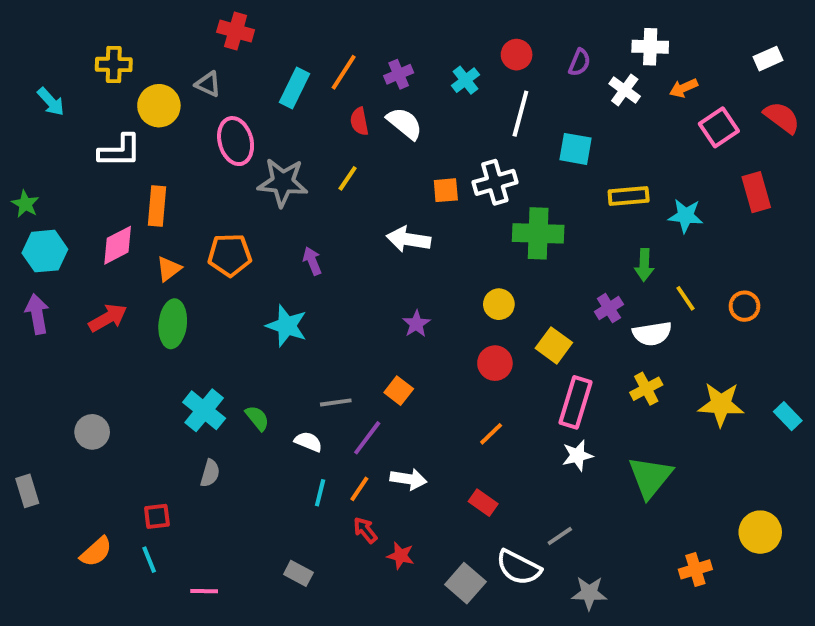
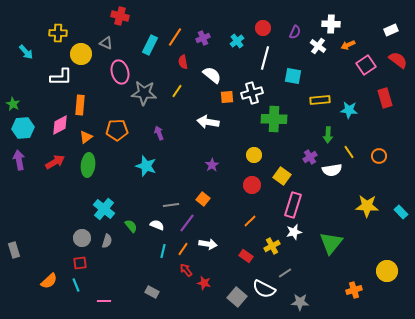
white semicircle: (405, 123) -> (212, 75), moved
yellow cross: (646, 389) -> (272, 246), moved
green semicircle: (257, 418) -> (131, 226), moved
gray circle: (92, 432) -> (82, 238), moved

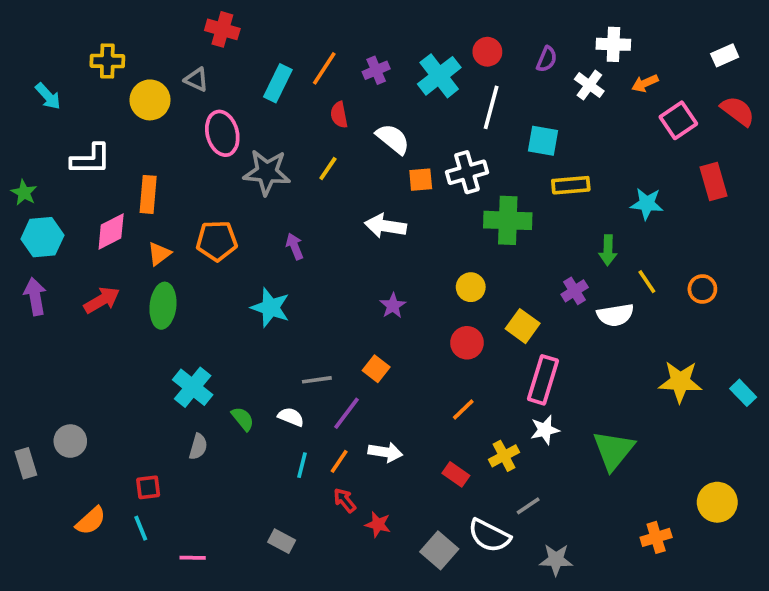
cyan cross: (237, 41) -> (439, 76), size x1.6
white L-shape: (61, 77) -> (91, 159), moved
yellow rectangle: (320, 100) -> (571, 185), moved
gray circle: (82, 238) -> (70, 441), moved

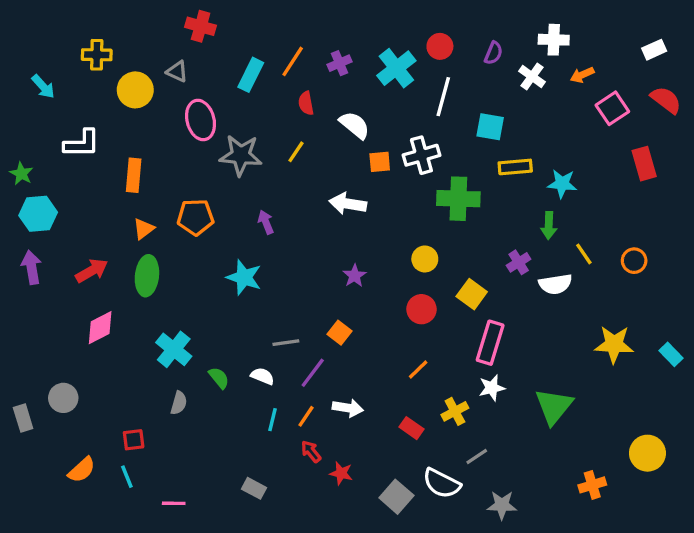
cyan star: (647, 204) -> (562, 184), moved
pink diamond: (111, 232) -> (100, 328), moved

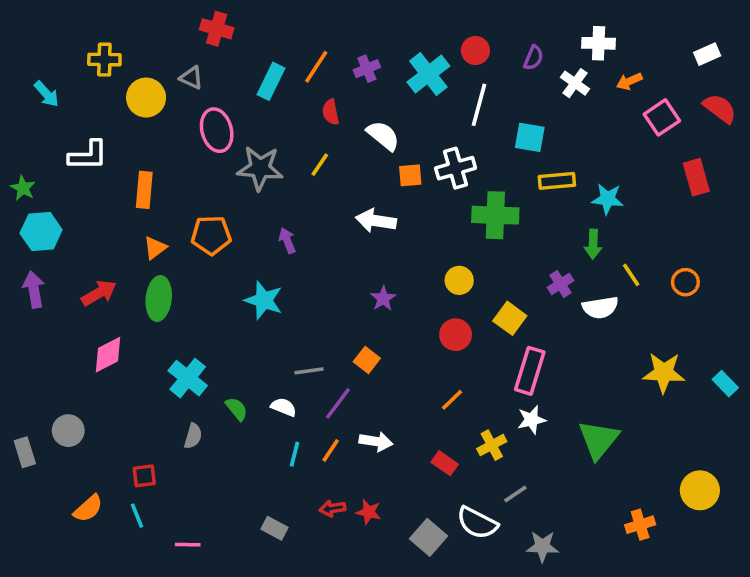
red arrow: (311, 451) -> (332, 508), moved, turned -60

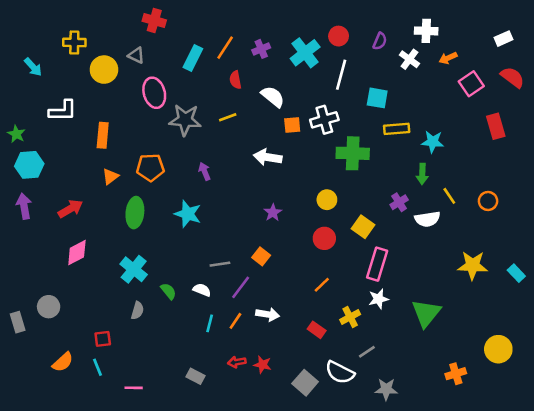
yellow line: (320, 165) -> (228, 117), turned 36
green ellipse: (159, 298) -> (135, 213), moved

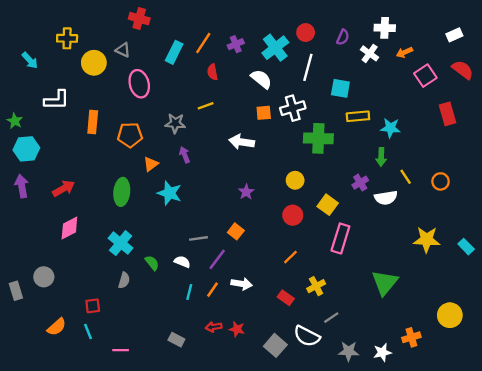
white semicircle: (273, 97) -> (261, 79), moved
gray star: (185, 120) -> (175, 123), moved, size x0.7
orange pentagon: (150, 167) -> (130, 135), moved
orange triangle: (110, 177) -> (151, 164), moved
white star: (378, 299) -> (382, 352), moved

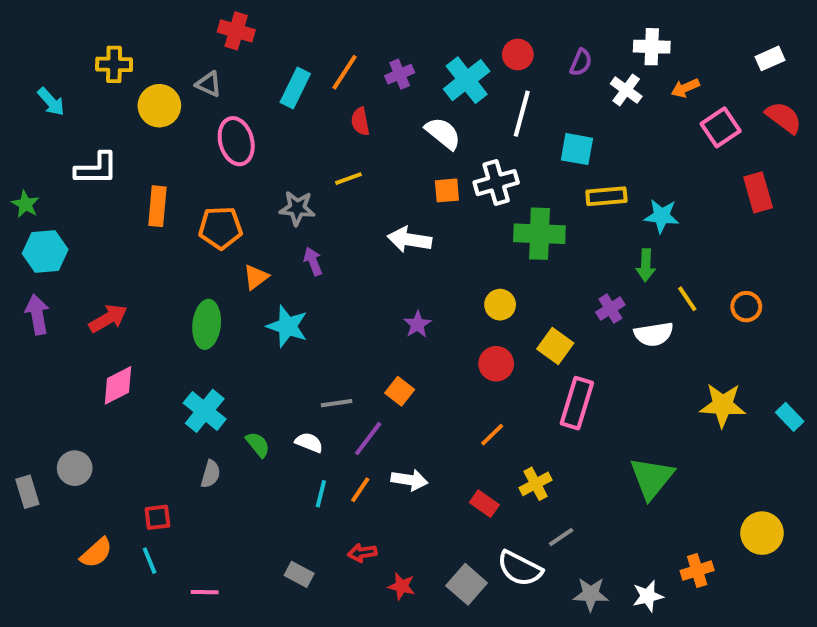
red star: (237, 329) -> (402, 586), moved

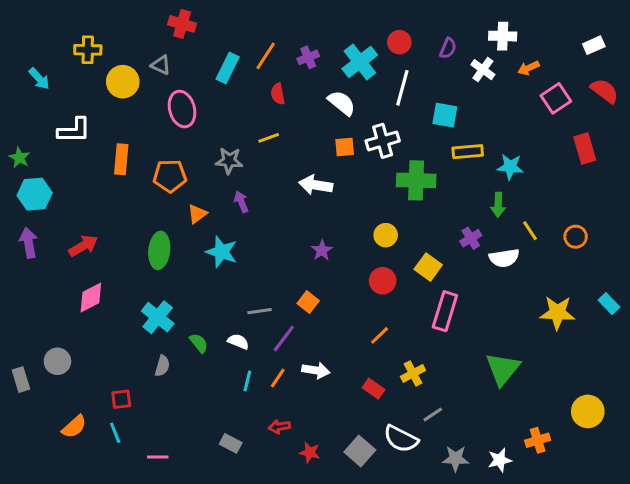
cyan rectangle: (790, 417) -> (609, 304), moved

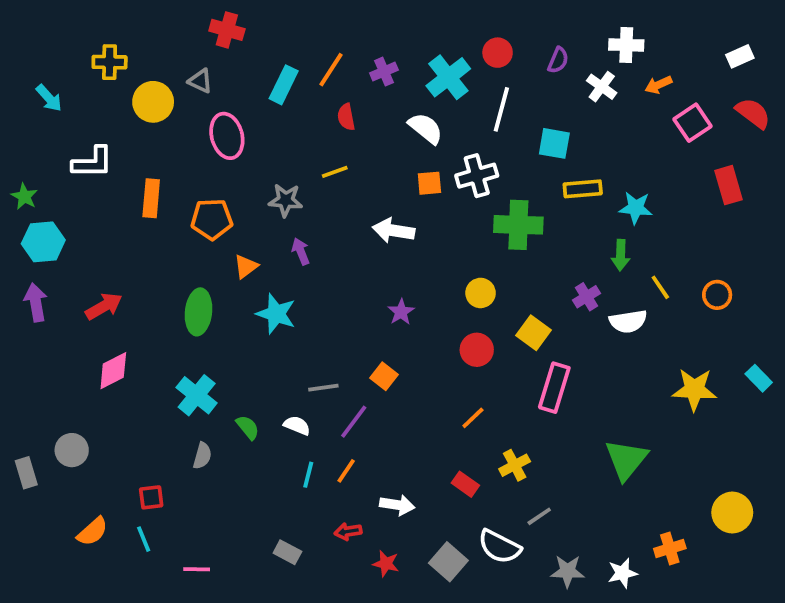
white arrow: (316, 370) -> (397, 505), moved

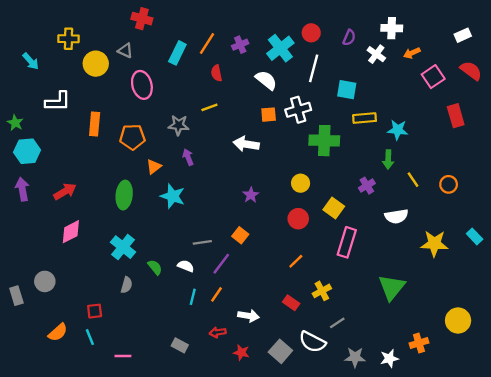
white semicircle: (628, 321) -> (396, 216), moved

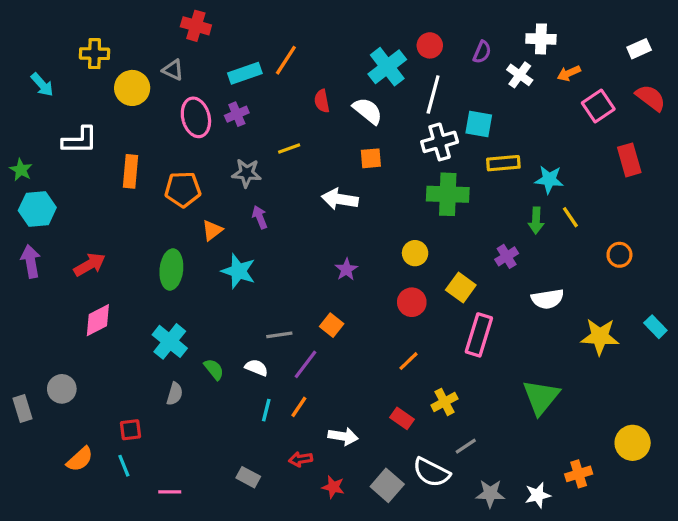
purple cross: (240, 45) -> (237, 114), moved
cyan rectangle: (177, 53) -> (245, 73), turned 45
red semicircle: (216, 73) -> (322, 101), moved
white cross: (298, 110) -> (440, 142), moved
yellow line: (413, 180) -> (570, 217), moved

